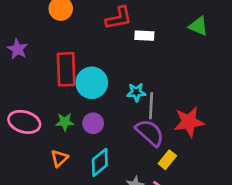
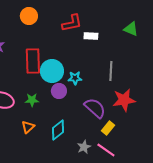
cyan star: (136, 92) -> (75, 78), moved
gray line: (151, 106) -> (111, 71), moved
purple circle: (93, 123) -> (59, 91), moved

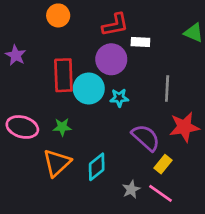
purple circle: (59, 91) -> (111, 59), moved, size x1.5
orange triangle: (28, 127) -> (57, 163), size x1.6

